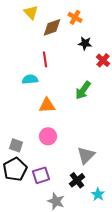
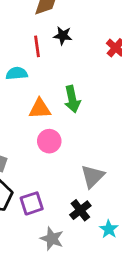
black star: (85, 43) -> (63, 36), moved
green arrow: (83, 90) -> (72, 99), moved, turned -48
pink circle: (48, 136) -> (49, 141), moved

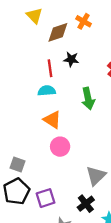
cyan semicircle: (17, 73) -> (47, 91), moved
green arrow: (72, 99) -> (88, 98), moved
orange triangle: (40, 109) -> (52, 120), turned 36

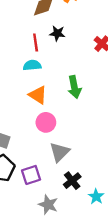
green arrow: (88, 98) -> (74, 87), moved
gray triangle: (96, 176) -> (60, 152), moved

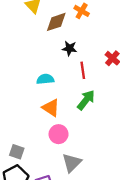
red line: (36, 42) -> (83, 70), moved
green arrow: (74, 87) -> (86, 100), turned -130

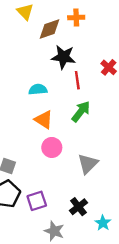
orange cross: (82, 11) -> (76, 17), turned -32
black star: (70, 48) -> (63, 57), size x1.5
gray triangle: (72, 163) -> (88, 164), moved

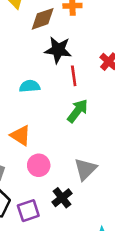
orange triangle: (44, 120) -> (21, 135), moved
pink circle: (52, 147) -> (39, 165), moved
black cross: (79, 207) -> (62, 198), moved

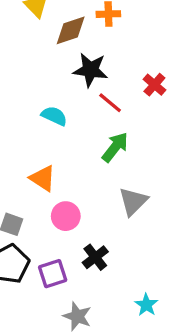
red line: (74, 76) -> (110, 103), turned -42
cyan semicircle: (30, 86) -> (54, 116), turned 30
gray triangle: (85, 169) -> (133, 201), moved

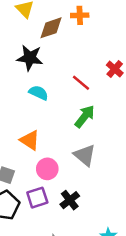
black star: (90, 70) -> (30, 58), moved
gray triangle: (133, 201) -> (85, 155), moved, turned -35
purple square: (53, 274) -> (37, 198), moved

